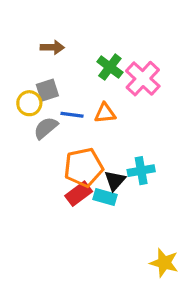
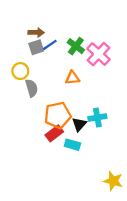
gray square: (47, 90) -> (36, 47), moved
blue line: (72, 115) -> (50, 45), moved, turned -42
gray semicircle: (46, 128) -> (32, 88), turned 114
cyan rectangle: (105, 197) -> (72, 145), moved

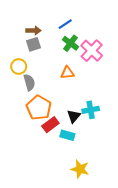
blue line: (50, 45) -> (65, 24), moved
orange pentagon: (58, 115) -> (39, 108), moved, turned -30
yellow star: (113, 181) -> (80, 169), moved

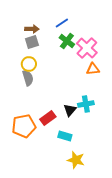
yellow circle: (19, 67) -> (29, 64), moved
orange triangle: (67, 73) -> (93, 69), moved
orange pentagon: (39, 108) -> (24, 126), moved, turned 30
cyan rectangle: (67, 135) -> (65, 136), moved

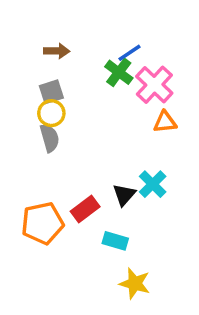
blue line: (62, 23) -> (129, 53), moved
gray square: (32, 42) -> (51, 92), moved
cyan cross: (86, 104) -> (153, 184), turned -35

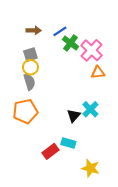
blue line: (129, 53) -> (60, 31), moved
red rectangle: (85, 209) -> (50, 151), moved
orange pentagon: (42, 223) -> (25, 111), moved
yellow star: (135, 284) -> (90, 168), moved

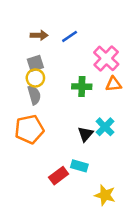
green cross: (70, 43) -> (82, 87), moved, turned -35

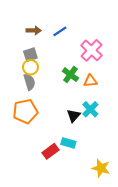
orange triangle: (114, 84) -> (90, 81), moved
green cross: (82, 87) -> (70, 75), turned 35
yellow star: (105, 195) -> (101, 168), moved

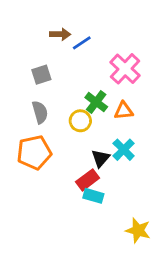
brown arrow: (34, 30) -> (60, 34), moved
yellow circle: (30, 67) -> (80, 121), moved
red rectangle: (50, 151) -> (88, 180), moved

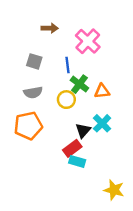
blue line: (82, 43) -> (68, 65), moved, turned -63
pink cross: (125, 69) -> (88, 41), moved
gray square: (41, 75) -> (34, 61), turned 35
gray semicircle: (40, 112) -> (33, 92), turned 96

